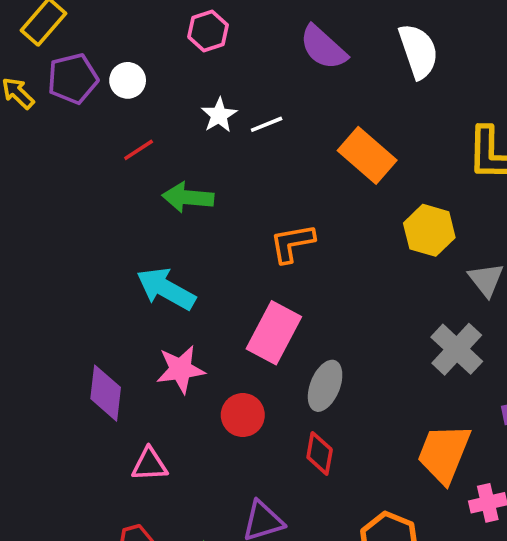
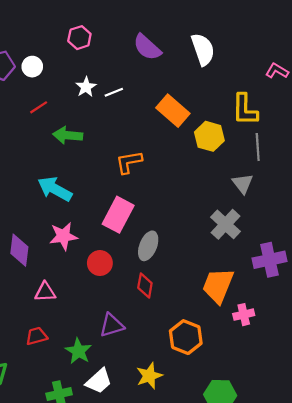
yellow hexagon: (429, 230) -> (209, 136), moved

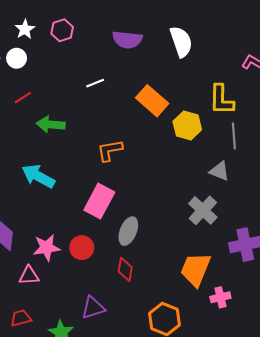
purple semicircle: (147, 47) -> (127, 40), turned -36
white star: (86, 87) -> (25, 29), moved
gray triangle: (243, 184) -> (219, 171), turned -30
pink star: (63, 236) -> (47, 248), moved

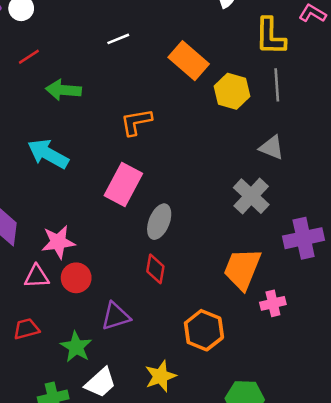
yellow L-shape: (221, 100) -> (270, 36), moved
gray line: (234, 136) -> (277, 85), moved
red circle: (82, 248) -> (76, 278), moved

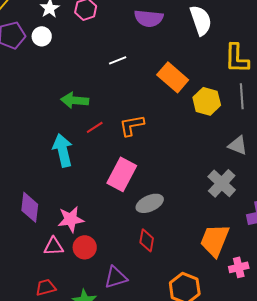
red line: (29, 57) -> (95, 127), moved
cyan arrow: (48, 154) -> (63, 150), turned 48
gray ellipse: (159, 222) -> (150, 203), turned 44

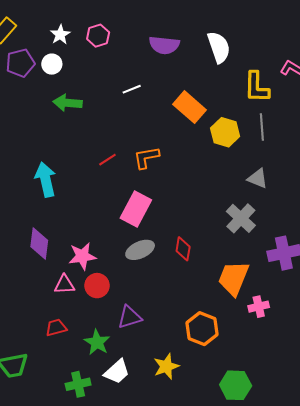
green arrow: (75, 100) -> (68, 103), moved
cyan arrow: (63, 150) -> (46, 180), moved
gray ellipse: (150, 203) -> (140, 250), moved
red diamond: (147, 240) -> (183, 249), moved

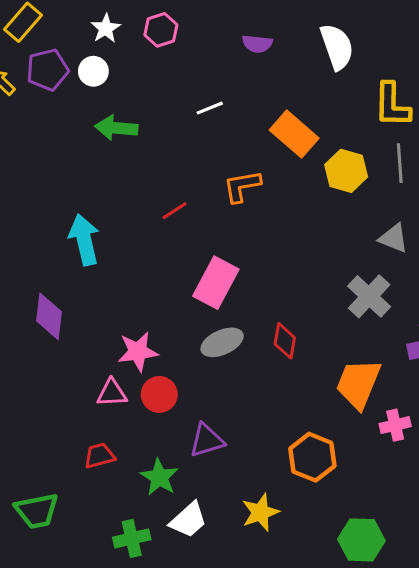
purple semicircle: (164, 45) -> (257, 44), size x0.7
orange L-shape: (146, 157) -> (242, 186), moved
purple diamond: (39, 244) -> (49, 316), moved

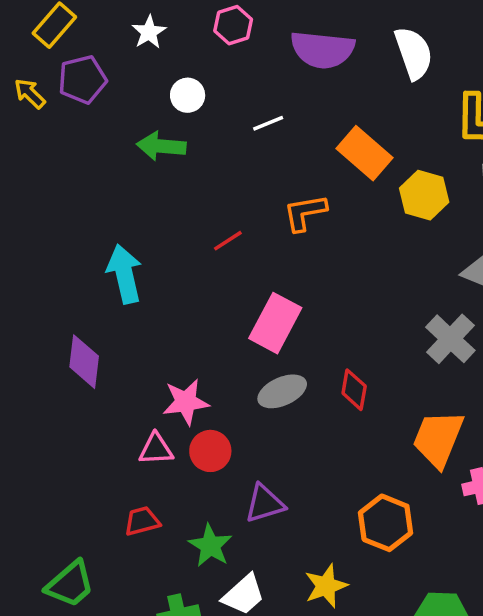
pink hexagon: (161, 30) -> (233, 25), moved
purple semicircle: (257, 44) -> (322, 50), size x1.8
white circle: (93, 71) -> (188, 95), moved
green trapezoid: (37, 511) -> (70, 584), turned -30

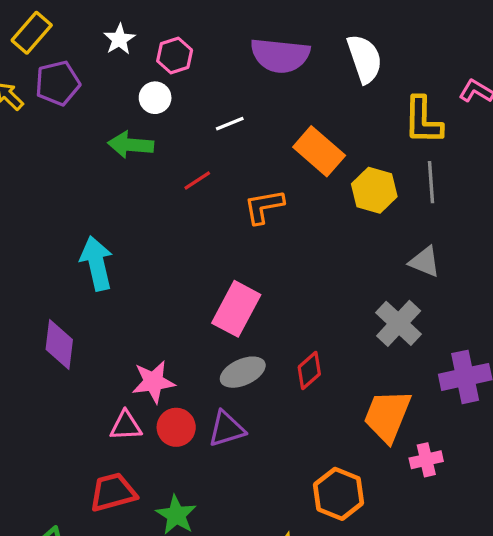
pink hexagon: (233, 25) -> (175, 55), moved
red line: (228, 241) -> (197, 181), moved
red diamond: (354, 390) -> (309, 370), turned 39
purple triangle: (265, 504) -> (226, 429), moved
red trapezoid: (142, 521) -> (113, 492), size x1.4

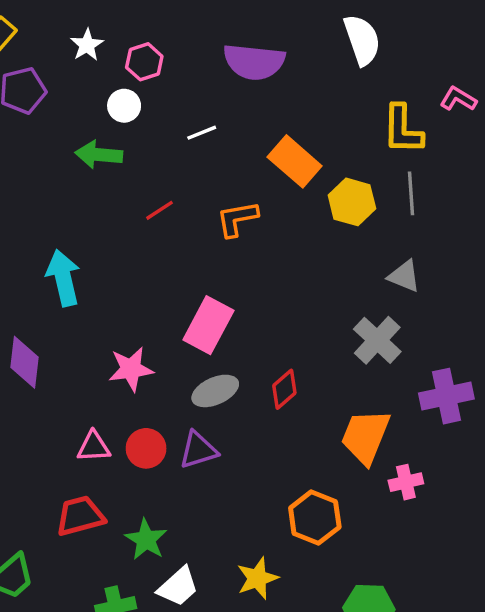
white semicircle: (365, 59) -> (362, 40), moved
red line: (197, 181) -> (160, 210), moved
pink star: (153, 382) -> (131, 369), moved

